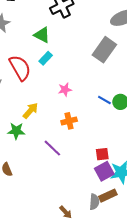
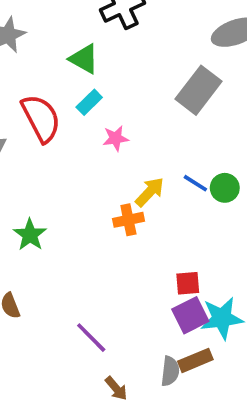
pink star: (65, 90) -> (116, 138), moved
yellow arrow: (30, 111) -> (150, 192), moved
green star: (16, 131) -> (30, 235), turned 30
purple line: (52, 148) -> (91, 338), moved

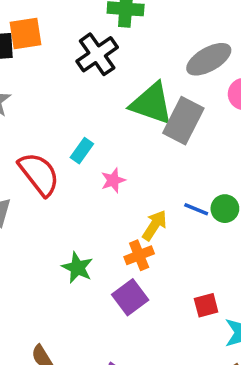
green triangle: (84, 59) -> (151, 104), moved, size x1.5
green star: (30, 235) -> (77, 268), moved
purple square: (190, 315) -> (130, 297), moved

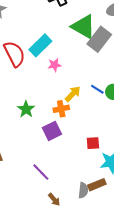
cyan rectangle: (82, 151) -> (40, 45), size x1.6

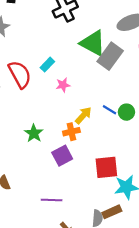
cyan rectangle: (40, 45) -> (47, 65), size x0.6
red square: (93, 143) -> (106, 167), size x1.6
purple line: (41, 172) -> (52, 200), turned -42

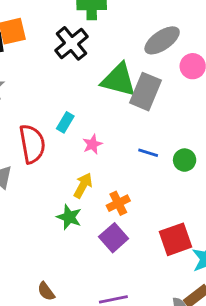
red semicircle: (20, 74) -> (32, 144), turned 32
blue line: (109, 110) -> (148, 153), moved
yellow arrow: (83, 115) -> (83, 185), moved

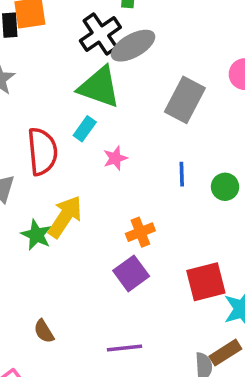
gray ellipse: (162, 40) -> (133, 46), moved
green triangle: (119, 80) -> (99, 87), moved
blue line: (148, 153) -> (182, 174), turned 66
yellow arrow: (83, 185) -> (65, 217), moved, size x1.4
green star: (69, 217) -> (36, 235), moved

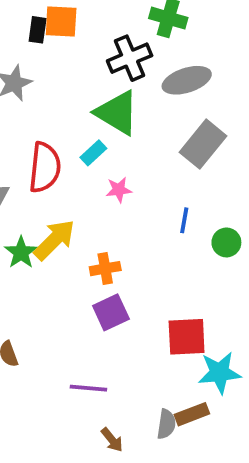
gray ellipse: (133, 46) -> (187, 80), moved
orange cross: (140, 232) -> (105, 269), moved

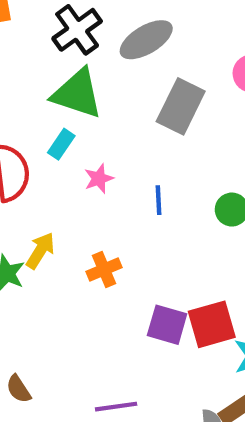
blue line: (184, 220) -> (158, 200), moved
yellow arrow: (54, 240) -> (40, 251), size x0.7
purple square: (111, 312) -> (167, 325), moved, turned -36

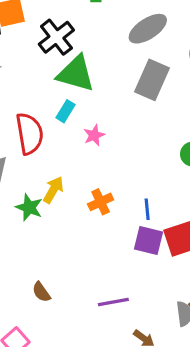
black cross: (77, 30) -> (56, 37), moved
gray ellipse: (146, 40) -> (148, 29), moved
blue line: (158, 200) -> (147, 209), moved

